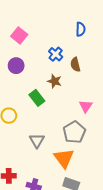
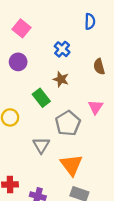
brown semicircle: (75, 65) -> (99, 67), moved
gray pentagon: (74, 132) -> (68, 123), moved

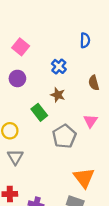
gray triangle: (41, 145) -> (15, 157), moved
orange triangle: (71, 165) -> (84, 178), moved

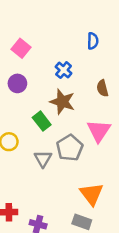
brown star: (58, 95) -> (62, 102), size x1.5
pink triangle: (90, 121) -> (99, 131), size x1.5
gray triangle: (15, 157) -> (43, 159), moved

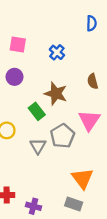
blue semicircle: (93, 41) -> (91, 23), moved
pink square: (21, 48) -> (18, 44), turned -30
blue cross: (64, 70) -> (57, 52), moved

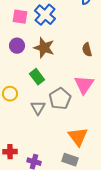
blue cross: (57, 52) -> (45, 15), moved, size x1.5
brown star: (56, 94) -> (44, 48), moved

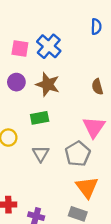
green rectangle: (37, 77) -> (40, 118), turned -63
gray pentagon: (60, 99) -> (78, 154), moved

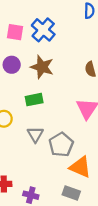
gray pentagon: (78, 154) -> (61, 145), moved
orange triangle: (87, 187) -> (80, 167), turned -30

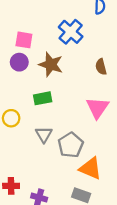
blue cross: (43, 30) -> (71, 32), moved
pink square: (15, 32) -> (24, 40), moved

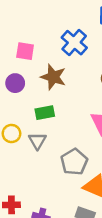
purple circle: (19, 62) -> (15, 83), moved
gray triangle: (44, 135) -> (37, 141), moved

